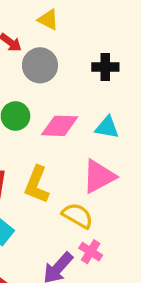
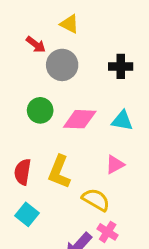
pink triangle: (99, 176) -> (115, 165), size x0.6

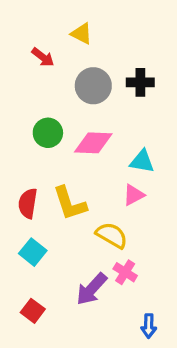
gray circle: (62, 65) -> (93, 86), moved
cyan triangle: (122, 121) -> (142, 161), moved
yellow L-shape: (59, 172) -> (70, 203), turned -40

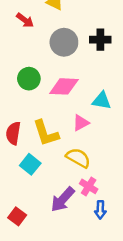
pink triangle: (134, 195) -> (81, 123), moved
cyan square: (33, 252) -> (30, 164), moved
blue arrow: (149, 326) -> (100, 210), moved

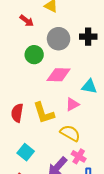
green circle: (29, 79) -> (34, 55), moved
cyan square: (30, 164) -> (26, 152), moved

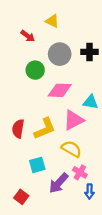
pink triangle: (72, 104) -> (74, 120), size x1.5
yellow L-shape: (44, 113) -> (45, 129), turned -95
cyan square: (26, 152) -> (37, 165), moved, turned 35

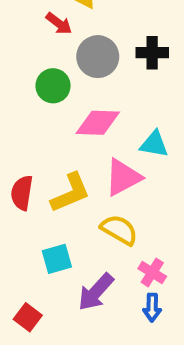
red arrow: (28, 36) -> (59, 24), moved
pink cross: (80, 172) -> (152, 273), moved

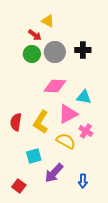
green circle: (53, 86) -> (32, 54), moved
yellow L-shape: (71, 193) -> (41, 122), turned 145
pink cross: (152, 273) -> (86, 131), moved

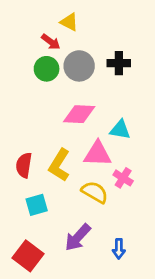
pink triangle: (68, 114) -> (98, 154), turned 30
cyan square: (34, 156) -> (37, 205), moved
red square: (19, 186) -> (28, 256), size x1.5

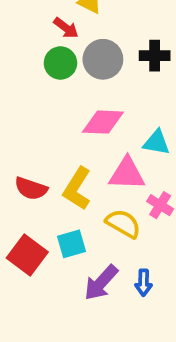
red semicircle: (24, 165) -> (31, 189), turned -80
cyan square: (37, 205) -> (72, 244), moved
blue arrow: (119, 249) -> (144, 283), moved
red square: (28, 256) -> (27, 255), moved

